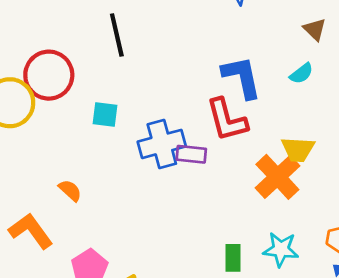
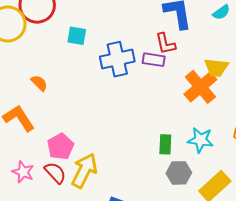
red L-shape: (227, 120) -> (165, 44), size x0.7
purple rectangle: (191, 154) -> (154, 60), moved
orange semicircle: (70, 190) -> (39, 83), moved

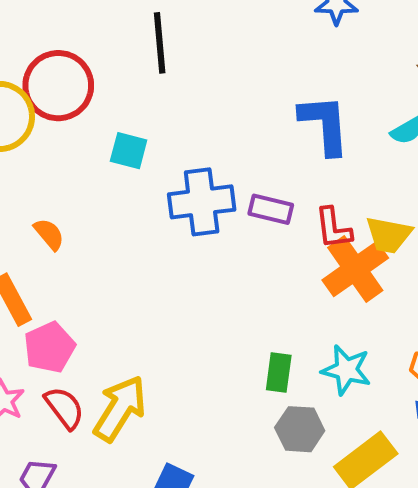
red L-shape: (165, 44) -> (333, 228), moved
pink pentagon: (60, 147) -> (49, 347), moved

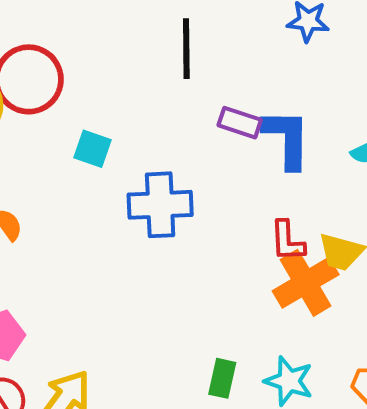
black line: (160, 43) -> (186, 49), moved
purple rectangle: (271, 209) -> (240, 123), moved

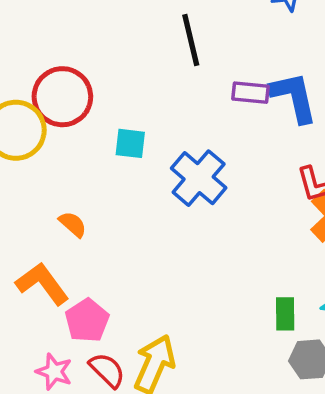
blue cross: (160, 205) -> (199, 178), turned -34

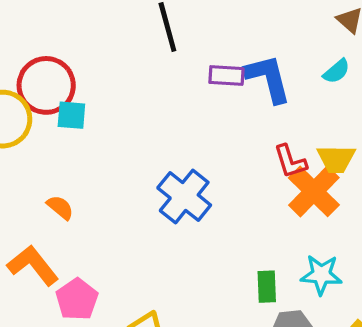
cyan square: (130, 143) -> (71, 115), moved
blue cross: (199, 178) -> (184, 196), moved

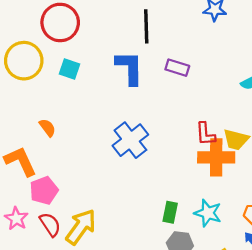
blue L-shape: (268, 78) -> (130, 68), moved
red circle: (46, 85) -> (60, 22), moved
orange cross: (314, 191) -> (216, 157), turned 32

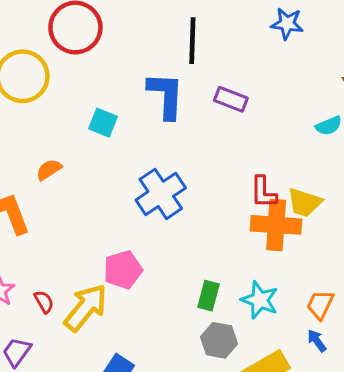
cyan square: (69, 69) -> (103, 123), moved
orange semicircle: (47, 128) -> (49, 170), turned -90
pink pentagon: (44, 191) -> (123, 270), moved
red semicircle: (50, 224) -> (44, 302), size x0.7

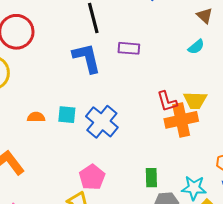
cyan square: (103, 123) -> (67, 115), moved
orange semicircle: (49, 170) -> (36, 117), moved, turned 48
cyan star: (260, 300) -> (194, 188), moved

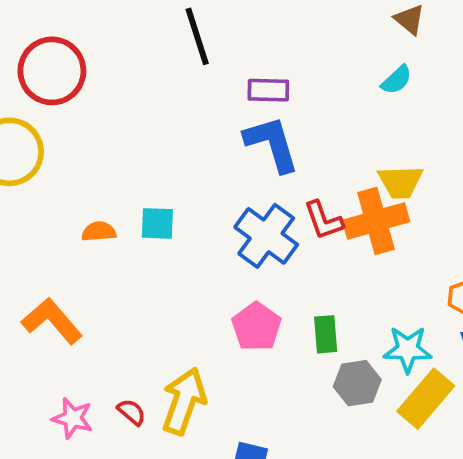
blue L-shape: (87, 58) -> (272, 144), moved
red L-shape: (167, 101) -> (324, 220), moved
blue cross: (102, 122) -> (266, 236), moved
pink pentagon: (92, 177) -> (256, 327), moved

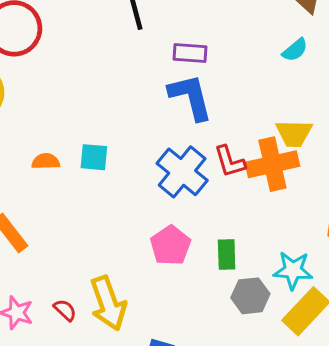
yellow arrow: (184, 401) -> (108, 303), turned 138

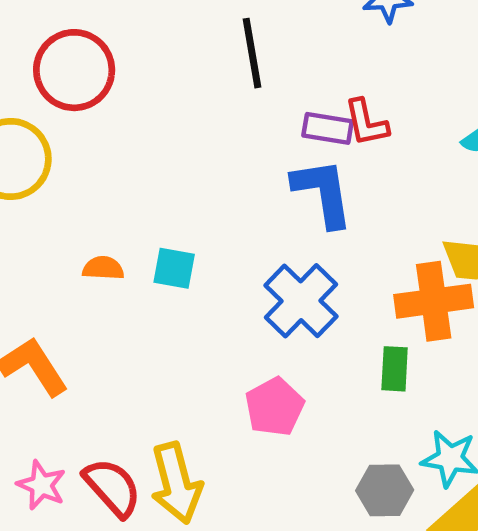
red L-shape: (230, 161) -> (366, 123), moved
green rectangle: (227, 255) -> (395, 369), moved
red semicircle: (65, 310) -> (112, 487), size x1.8

